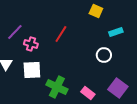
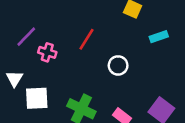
white circle: (104, 55) -> (118, 65), moved
white square: (32, 70) -> (37, 98), moved

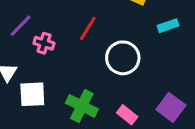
white circle: (118, 65) -> (123, 58), size x1.5

